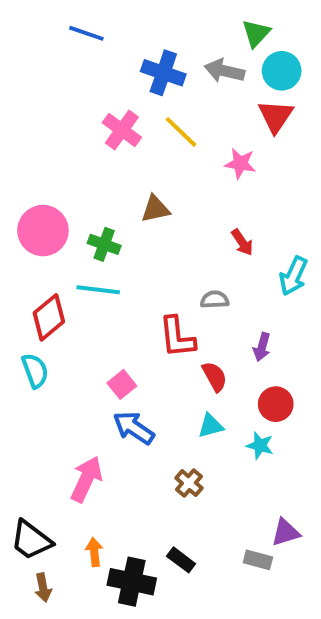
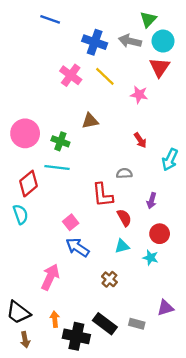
black rectangle: (181, 560) -> (105, 324), size x1.5
gray rectangle: (258, 560) -> (137, 324), moved

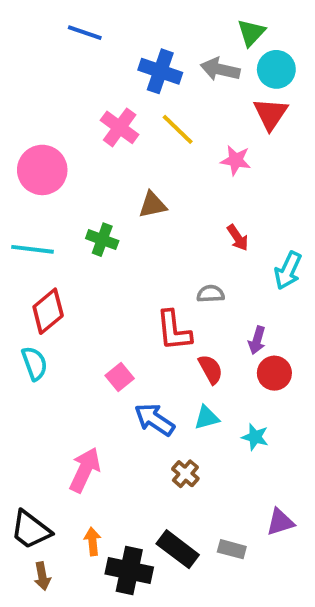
pink circle: (25, 133) -> (42, 170), moved
cyan line: (57, 168) -> (33, 249), moved
red circle: (160, 234) -> (274, 373), moved
blue arrow: (78, 247) -> (154, 420), moved

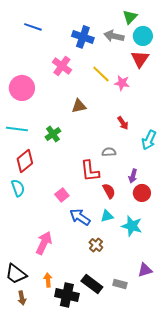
blue line: (85, 33) -> (33, 27), moved
yellow line: (178, 129) -> (101, 74), moved
green cross: (102, 240) -> (53, 134), moved, turned 35
cyan star: (255, 437) -> (132, 226), size x1.5

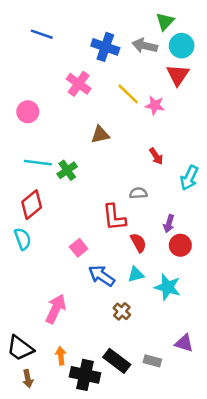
pink circle: (22, 88) -> (28, 112), size x0.7
cyan line: (17, 129) -> (38, 163), moved
purple triangle: (145, 270) -> (184, 343), turned 35

